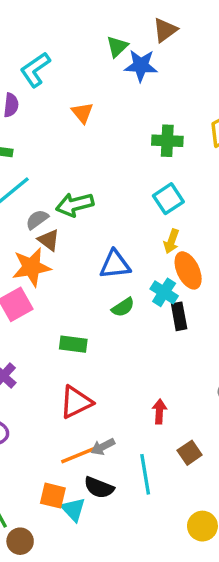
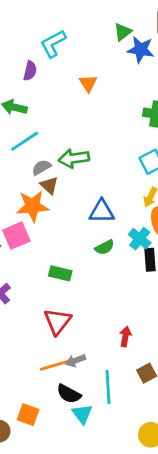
red triangle: (76, 402) -> (57, 321), turned -32
orange square: (53, 496) -> (28, 415), moved
cyan triangle: (73, 509) -> (82, 414), moved

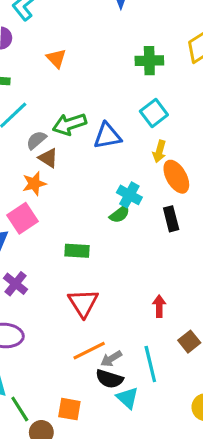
orange triangle: (88, 83) -> (56, 58), moved
orange star: (33, 206) -> (34, 184), size x0.7
blue triangle: (102, 211) -> (107, 136), moved
cyan cross: (140, 239) -> (129, 195), moved
gray arrow: (76, 361) -> (111, 359), moved

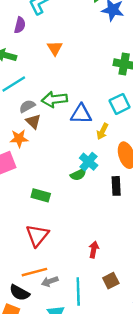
yellow arrow: (159, 151) -> (102, 131), moved
black semicircle: (109, 379) -> (19, 293), moved

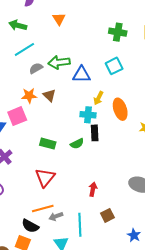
brown triangle: (33, 121) -> (49, 95), moved
yellow arrow: (102, 131) -> (98, 98), moved
cyan cross: (89, 162) -> (88, 115), turned -35
green semicircle: (78, 174) -> (77, 144), moved
black rectangle: (116, 186) -> (95, 133), moved

